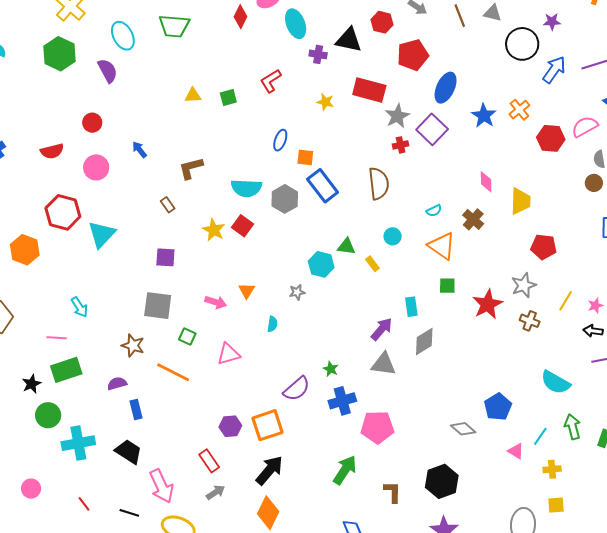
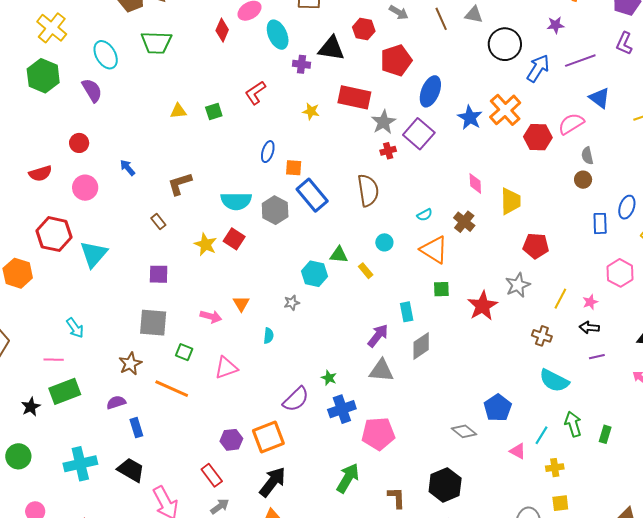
purple star: (552, 22) -> (556, 25), moved
orange cross: (519, 110) -> (505, 110), size x1.5
brown cross: (530, 321) -> (542, 336), moved
brown star: (133, 345) -> (130, 364), turned 30
green circle: (48, 415) -> (18, 456), moved

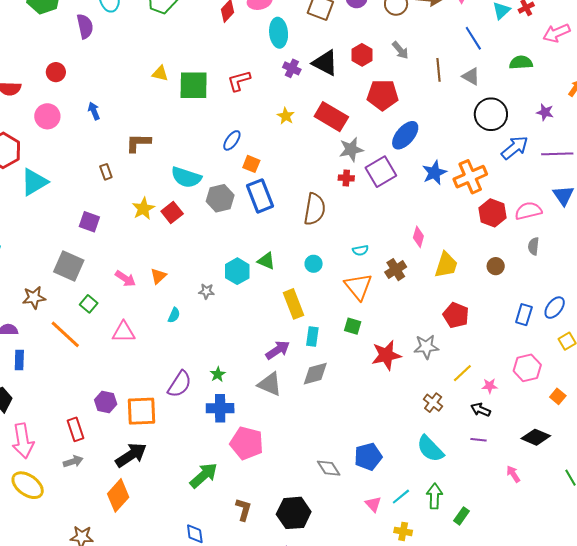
green square: (214, 112) -> (194, 85), size x1.8
brown circle: (583, 180) -> (496, 266), moved
yellow rectangle: (366, 271) -> (294, 304), moved, size x1.8
purple semicircle: (296, 399) -> (180, 384), turned -32

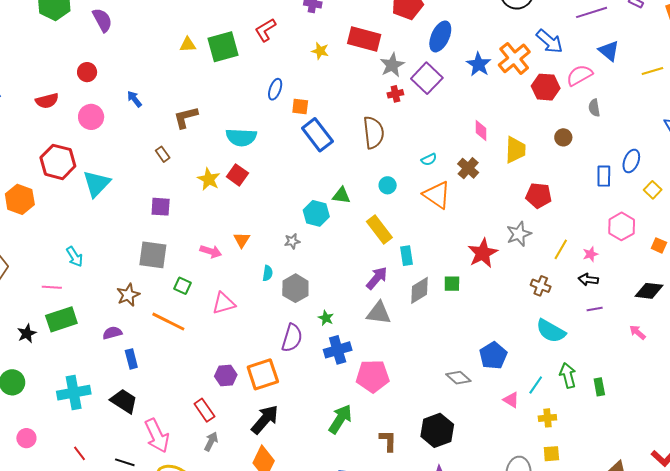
blue arrow: (515, 148) -> (549, 41), moved, turned 96
gray hexagon: (220, 198) -> (295, 288), moved
green square: (353, 326) -> (452, 284), moved
gray arrow: (73, 461) -> (211, 442), turned -30
green rectangle: (462, 516) -> (599, 387), turned -30

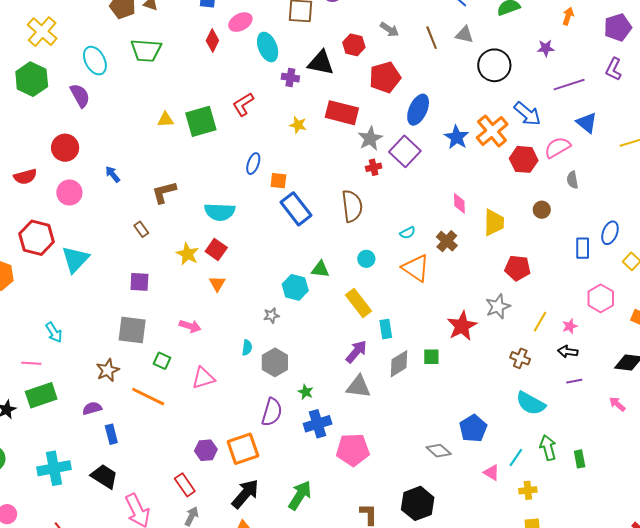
red circle: (87, 72) -> (65, 148), size x1.4
orange triangle: (242, 240) -> (217, 284), moved
green arrow: (340, 419) -> (300, 495), moved

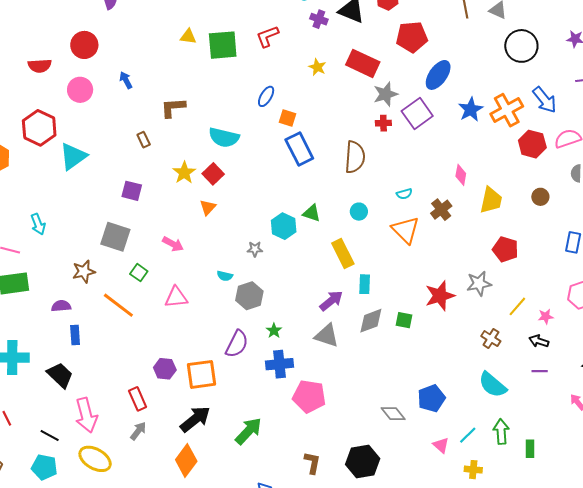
cyan semicircle: (247, 348) -> (225, 276), turned 84

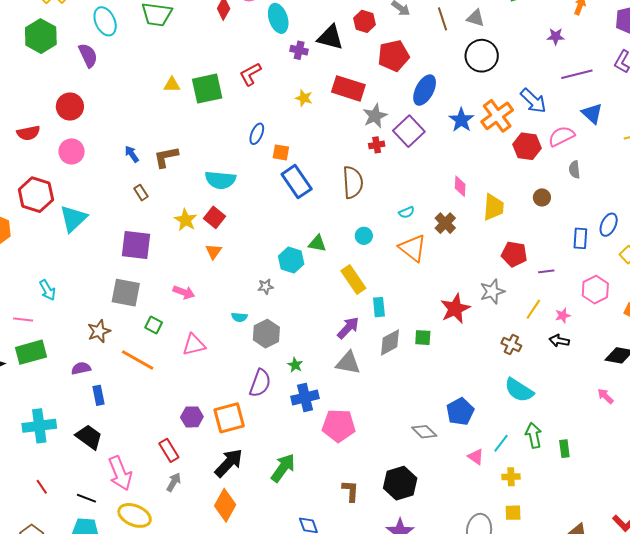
black circle: (521, 46) -> (482, 56), moved
blue arrow: (126, 80) -> (132, 154), moved
purple square: (132, 191) -> (136, 245), size x1.5
purple line: (540, 371) -> (546, 271), moved

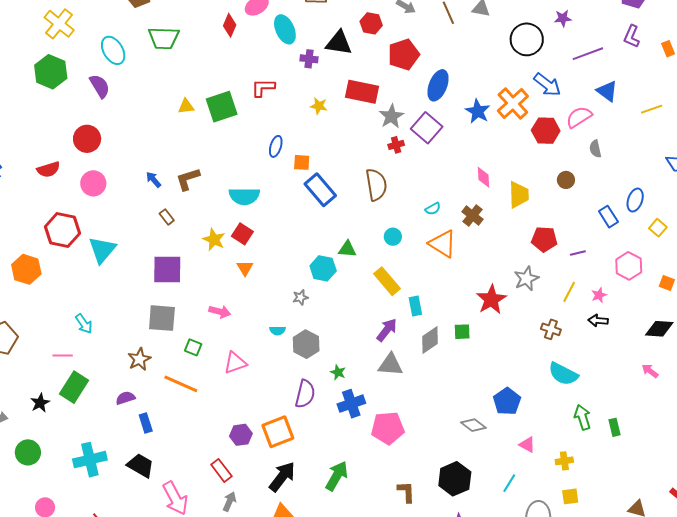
black circle: (482, 56) -> (527, 39), moved
red L-shape: (250, 74) -> (263, 88), turned 35
blue rectangle: (580, 238) -> (608, 217), turned -30
green rectangle: (31, 352) -> (74, 387), turned -36
cyan line: (501, 443) -> (509, 483), moved

